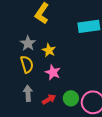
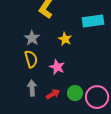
yellow star: (49, 50) -> (65, 39), moved

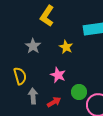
yellow semicircle: (31, 59) -> (20, 76), moved
green circle: (75, 93) -> (79, 92), moved

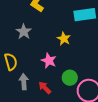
yellow star: (66, 47) -> (64, 39), moved
red arrow: (54, 102) -> (45, 88), turned -104

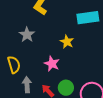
green circle: (70, 78) -> (66, 88), moved

